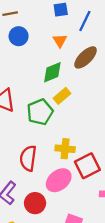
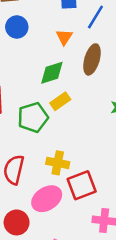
brown ellipse: (86, 57) -> (92, 59), turned -35

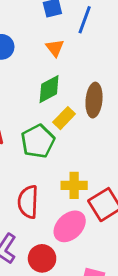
brown ellipse: (92, 59) -> (94, 100), moved

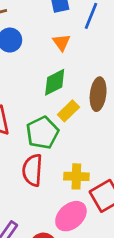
red semicircle: (28, 202) -> (32, 170), moved

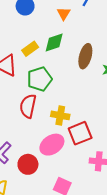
yellow rectangle: (68, 111) -> (30, 49), moved

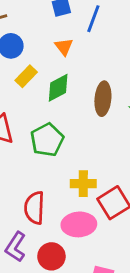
yellow rectangle: (30, 49) -> (26, 76), moved
red semicircle: (28, 106) -> (34, 208), moved
pink ellipse: (52, 145) -> (79, 224), turned 40

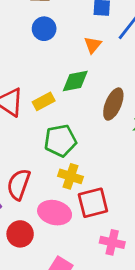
yellow rectangle: (26, 76) -> (44, 101), moved
green pentagon: (47, 140) -> (60, 141), moved

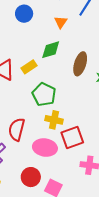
green pentagon: (60, 141) -> (44, 94), turned -30
red circle: (20, 234) -> (31, 177), moved

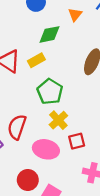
green diamond: (51, 50) -> (49, 34), moved
yellow cross: (54, 120) -> (58, 120), turned 30
red square: (72, 138) -> (77, 141), size x0.7

